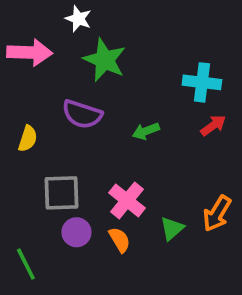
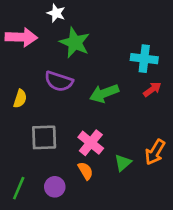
green arrow: (146, 131) -> (104, 93), size x1.5
purple circle: (76, 232) -> (55, 187), moved
green line: (26, 264) -> (19, 188), turned 50

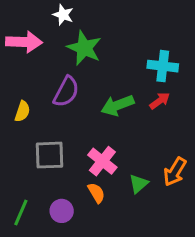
purple semicircle: (59, 81) -> (66, 92), turned -80
red arrow: (152, 89) -> (160, 101), moved

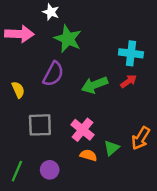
yellow semicircle: (22, 111) -> (18, 90), turned -42
orange semicircle: (96, 193) -> (88, 155), moved, turned -42

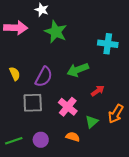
purple semicircle: (53, 74) -> (44, 77), moved
red arrow: (129, 81) -> (98, 91), moved
orange semicircle: (88, 155) -> (73, 137), moved
green line: (17, 171) -> (14, 141), turned 48

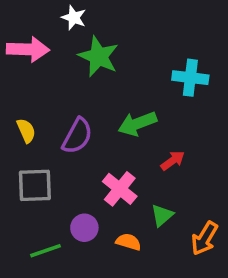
gray square: (33, 103) -> (35, 185), moved
orange arrow: (116, 114) -> (204, 238), moved
purple circle: (41, 140) -> (84, 228), moved
green line: (14, 141) -> (46, 251), moved

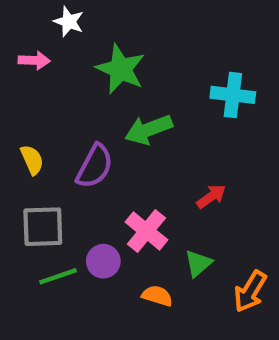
white star: (74, 18) -> (69, 22), moved
pink arrow: (28, 49) -> (34, 60), size x0.6
green arrow: (137, 124) -> (149, 130), moved
purple circle: (84, 228) -> (103, 261), moved
green line: (46, 251) -> (58, 276), moved

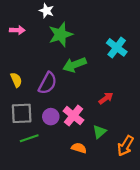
white star: (69, 22) -> (46, 11), moved
green star: (121, 69) -> (61, 34), turned 30
cyan cross: (233, 95) -> (117, 47), turned 30
purple circle: (103, 261) -> (51, 117), moved

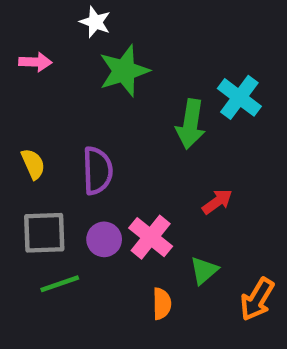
green arrow: (75, 65) -> (191, 124), moved, turned -60
purple semicircle: (48, 83) -> (97, 171), turned -30
orange semicircle: (79, 148) -> (162, 304), turned 72

